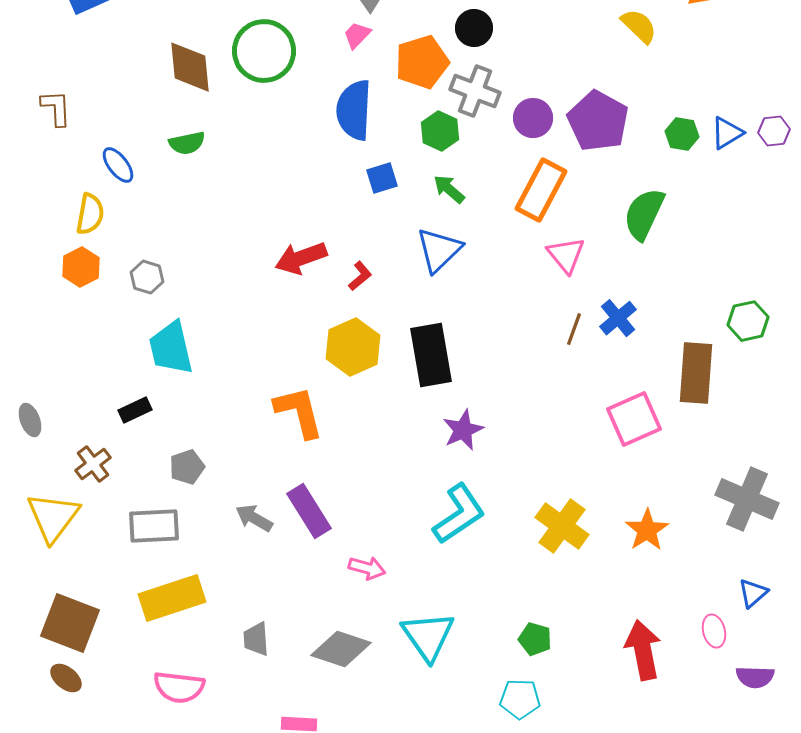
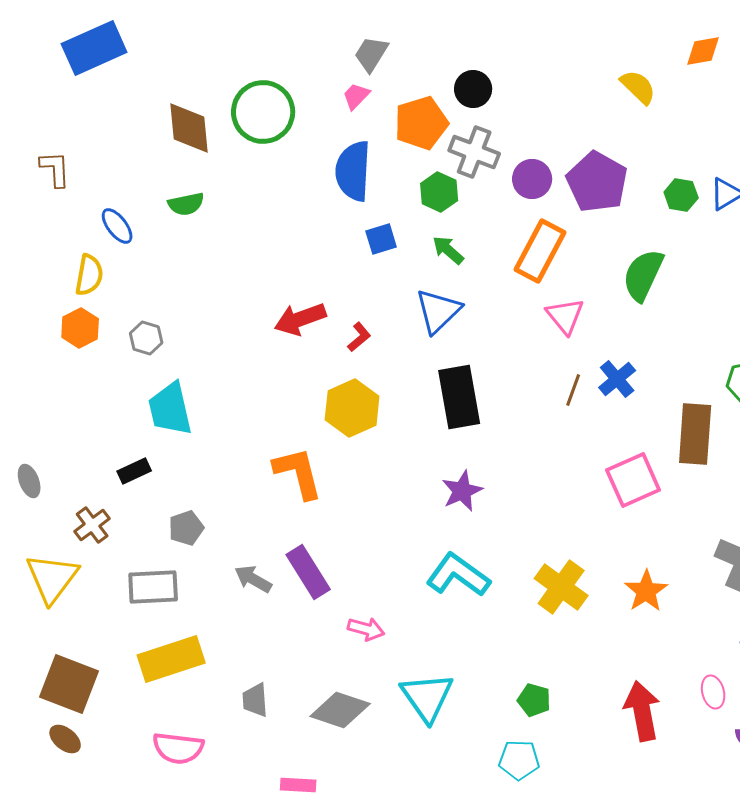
black rectangle: (431, 355) -> (459, 397), moved
cyan L-shape: (459, 514) -> (458, 575), turned -110

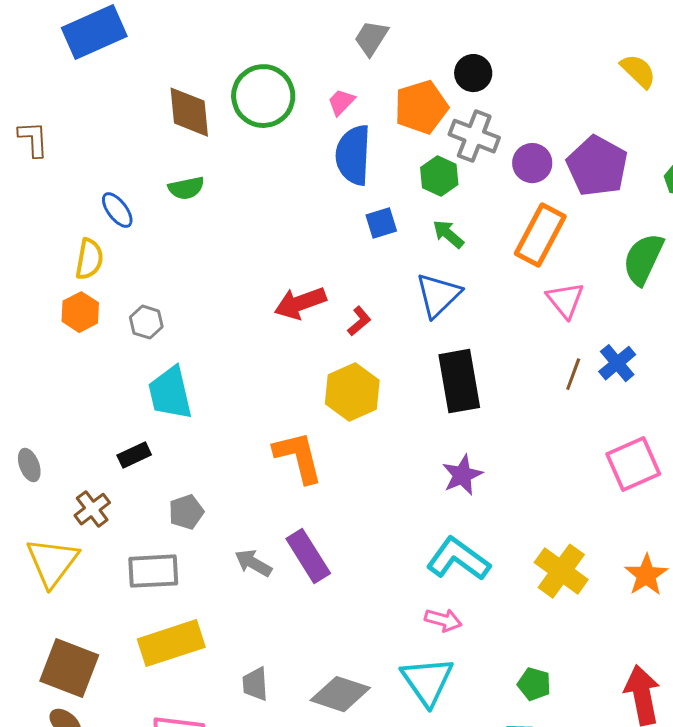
pink trapezoid: (356, 96) -> (341, 102), moved
brown L-shape: (55, 169) -> (33, 139), moved
pink arrow: (366, 629) -> (443, 620), moved

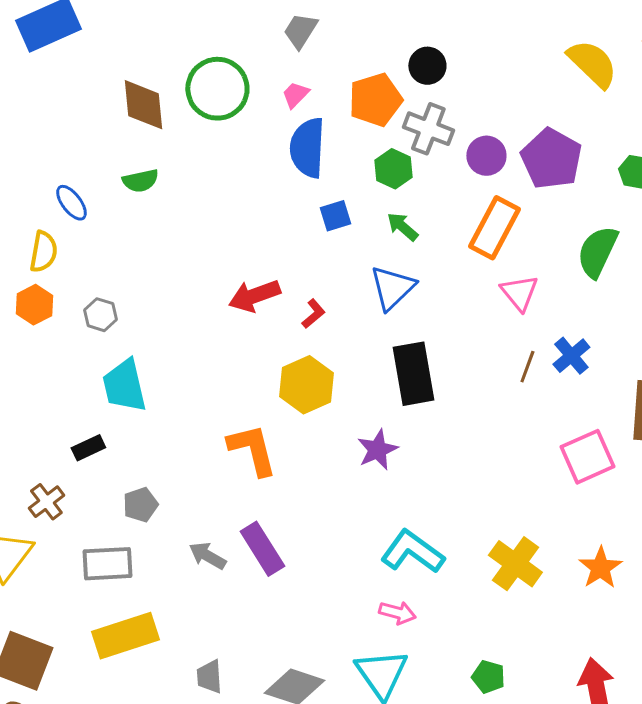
gray trapezoid: (371, 38) -> (300, 31), moved
yellow semicircle: (638, 71) -> (592, 64), size x1.4
purple star: (462, 475) -> (377, 450), moved

